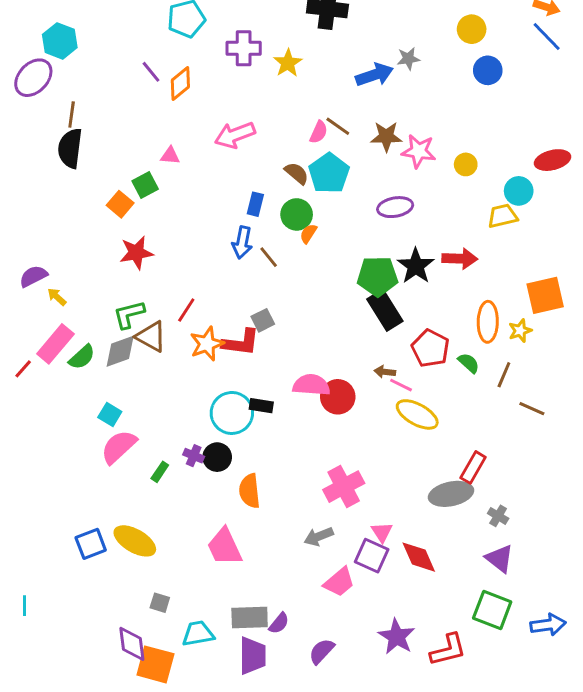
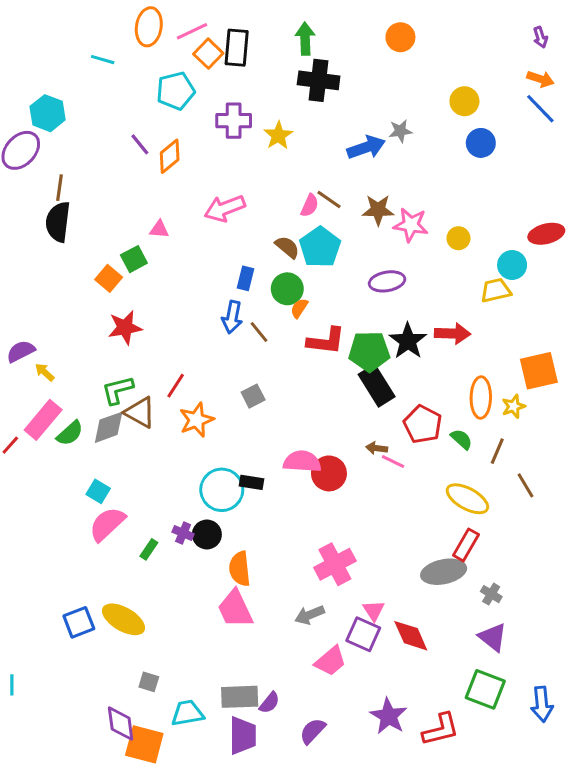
red L-shape: (241, 342) -> (326, 341), moved
brown line: (532, 409) -> (525, 485), turned 35
yellow ellipse: (417, 414) -> (467, 499), moved
pink trapezoid: (225, 547) -> (235, 609), moved
blue arrow: (548, 625) -> (542, 704), turned 92

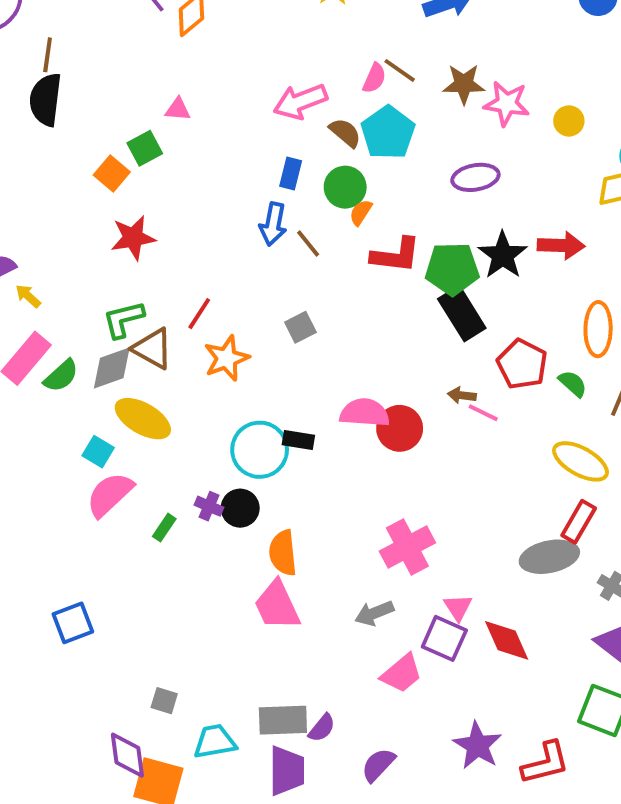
pink arrow: (225, 208) -> (300, 102), moved
yellow ellipse: (123, 619) -> (143, 419), moved

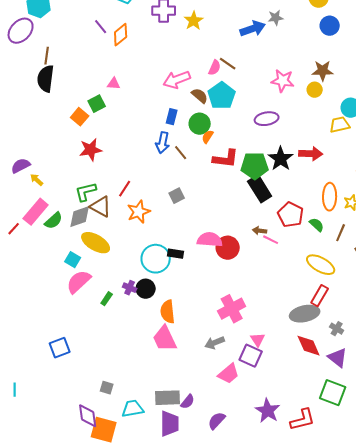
brown star: (464, 84) -> (323, 71), moved
red diamond: (507, 640) -> (309, 346), moved

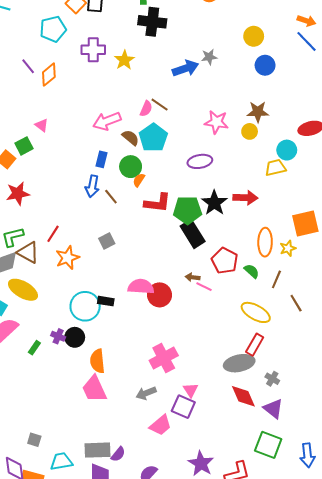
pink triangle: (114, 84) -> (42, 125), turned 32

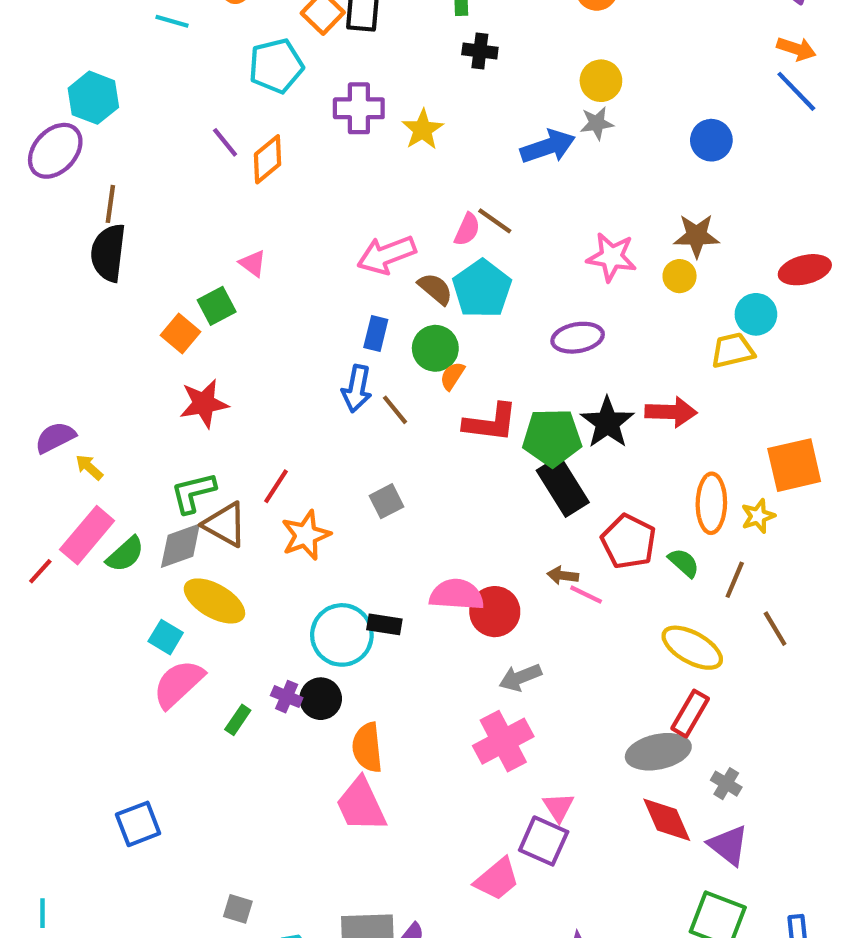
black cross: (152, 22) -> (480, 51), size x0.6
yellow circle: (254, 36) -> (601, 81), moved
gray arrow: (146, 393) -> (520, 677), moved

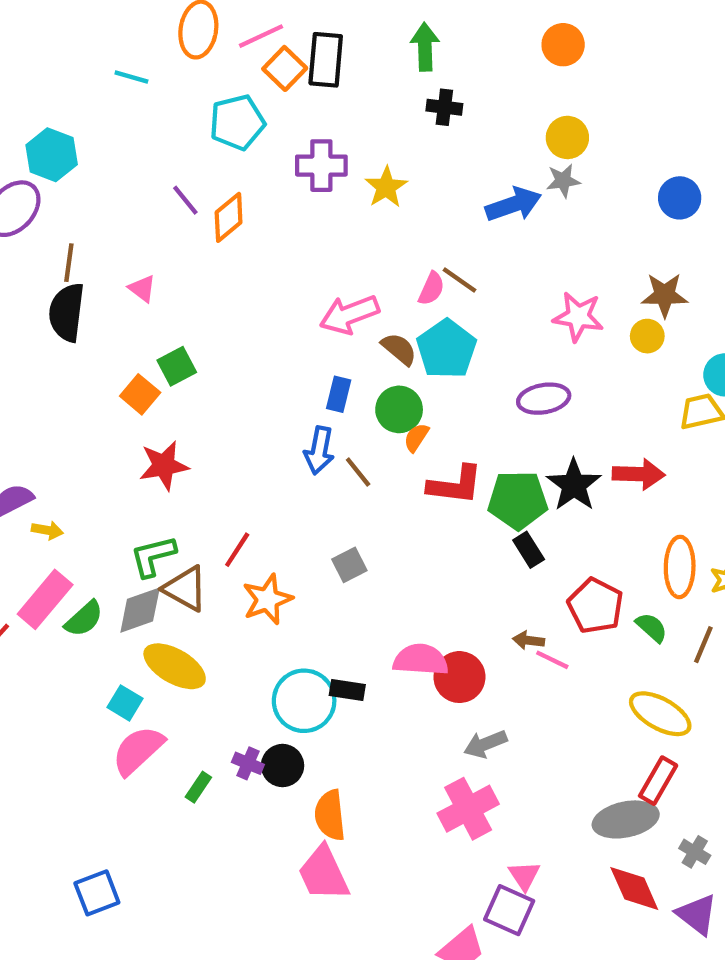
pink triangle: (253, 263) -> (142, 289), moved
yellow arrow: (89, 467) -> (47, 530), turned 148
black rectangle: (563, 486) -> (529, 550), size x0.6

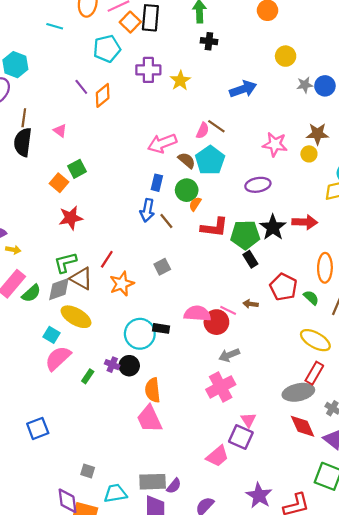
yellow circle: (567, 137) -> (286, 56), moved
gray star: (563, 181) -> (305, 85), moved
pink line: (552, 660) -> (228, 310), moved

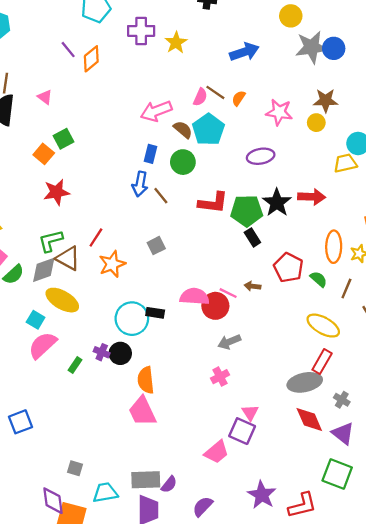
gray star: (305, 85) -> (312, 47), size x1.8
orange semicircle: (195, 204) -> (239, 98), moved
pink cross: (221, 387) -> (220, 377), size x0.6

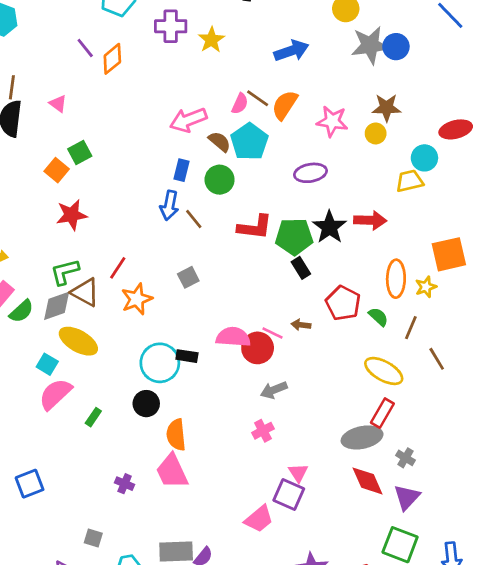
orange semicircle: (239, 98) -> (285, 105), size x1.6
purple cross: (102, 352) -> (125, 484), moved
purple triangle: (343, 433) -> (407, 497), turned 35

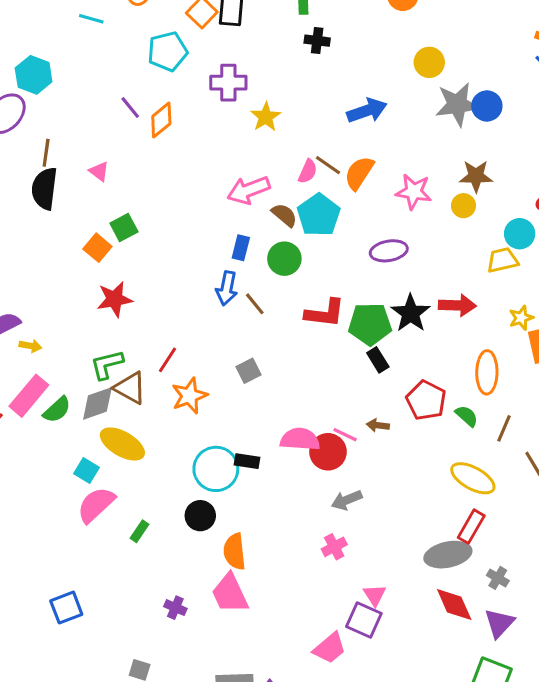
yellow star: (211, 40) -> (266, 117), moved
yellow star: (426, 287) -> (521, 318), moved

